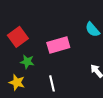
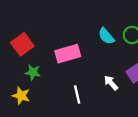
white line: (52, 83) -> (77, 94), moved

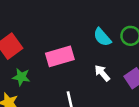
white arrow: (111, 83) -> (102, 73), moved

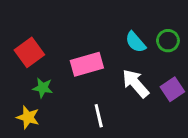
white arrow: (102, 73) -> (136, 83), size x1.5

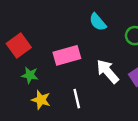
cyan semicircle: (136, 42) -> (98, 22), moved
yellow star: (28, 117) -> (41, 100), moved

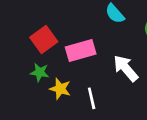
red square: (19, 45) -> (44, 40), moved
yellow star: (41, 100) -> (60, 89), moved

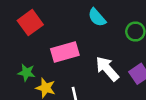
red square: (44, 40) -> (30, 23), moved

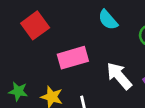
green star: (26, 73) -> (18, 91), moved

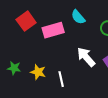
pink rectangle: (73, 58) -> (53, 30), moved

